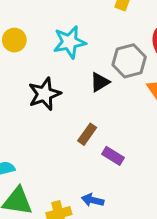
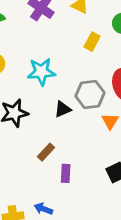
purple rectangle: (113, 156) -> (66, 173), turned 54

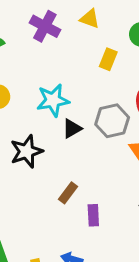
black triangle: (63, 109) -> (72, 129), moved

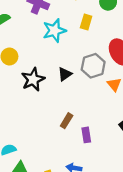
cyan star: (53, 100) -> (54, 30), moved
black star: (27, 151) -> (33, 79), moved

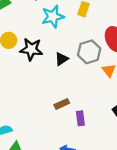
black star: (33, 79) -> (31, 49), moved, turned 30
brown rectangle: (67, 121) -> (62, 104), turned 32

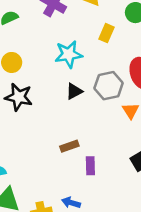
cyan star: (53, 17) -> (69, 54), moved
black star: (31, 49) -> (19, 97), moved

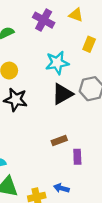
black triangle: (74, 91) -> (62, 94), size x1.5

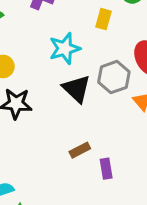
black triangle: (62, 94) -> (77, 89), turned -40

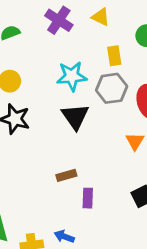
yellow rectangle: (104, 19) -> (114, 56), turned -36
gray hexagon: (114, 77) -> (112, 88), moved

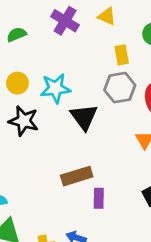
cyan star: (72, 76) -> (55, 88), moved
brown rectangle: (66, 175) -> (77, 176), size x1.5

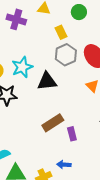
black triangle: (84, 117) -> (47, 81), turned -45

